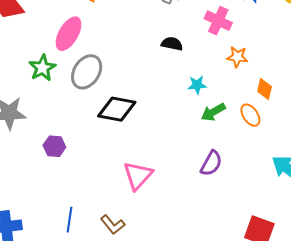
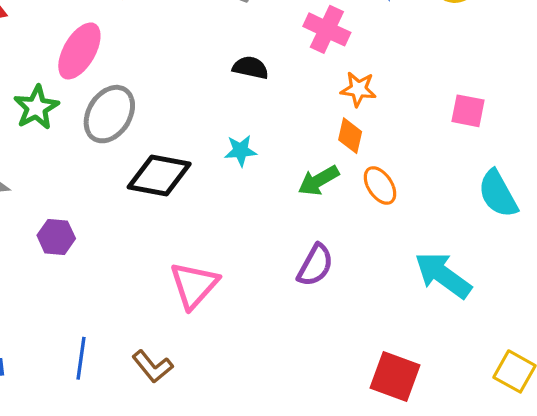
cyan star: (197, 85) -> (241, 151), moved
orange diamond: (264, 89) -> (350, 136), moved

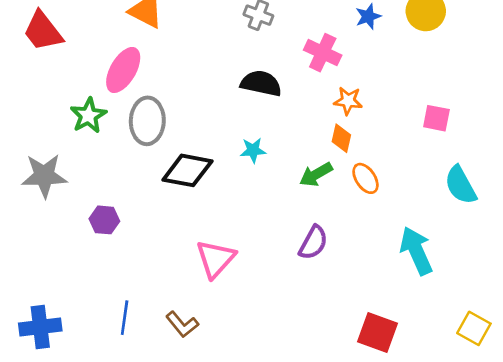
black semicircle: (250, 68) -> (261, 83), size x1.4
gray ellipse: (109, 114) -> (147, 121), turned -30
cyan arrow: (443, 275) -> (416, 251), turned 30

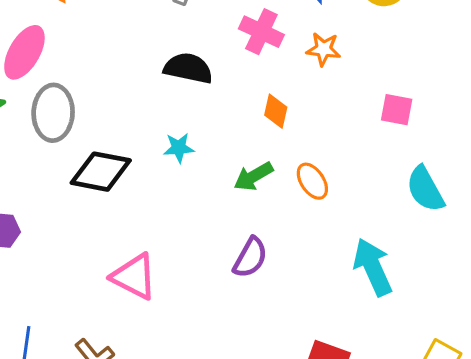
orange star: (348, 101) -> (323, 49), moved
orange diamond: (341, 138) -> (276, 111), moved
pink triangle: (216, 259) -> (134, 277), turned -45

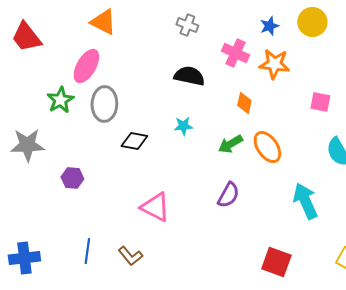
orange star: (323, 49) -> (274, 64), size x1.4
black diamond: (101, 172) -> (134, 141), size x0.7
orange ellipse: (312, 181) -> (267, 147), size x1.4

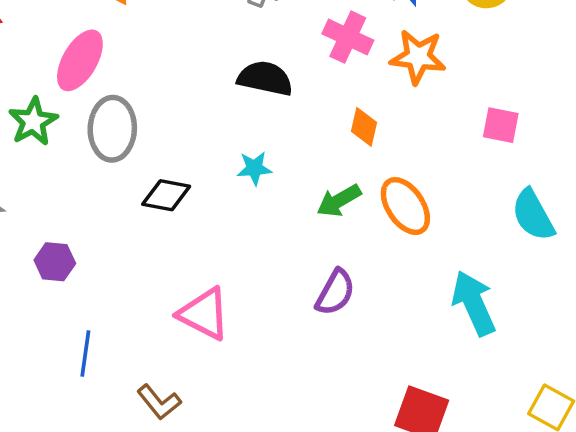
blue line: (87, 251) -> (85, 353), moved

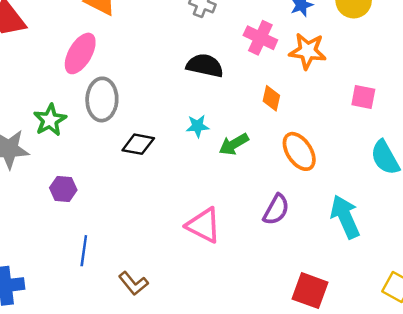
green star: (33, 122) -> (50, 120), moved
green arrow: (339, 201) -> (234, 144), moved
purple semicircle: (335, 292) -> (276, 210), moved
pink triangle: (204, 314) -> (204, 225), moved

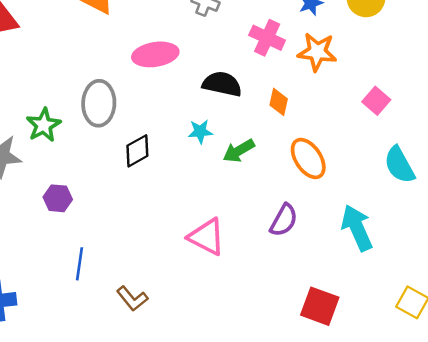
pink ellipse: (80, 53) -> (155, 54), moved, turned 51
black semicircle: (205, 66) -> (222, 84), moved
pink square: (363, 97) -> (376, 101), turned 30
black diamond: (138, 144) -> (137, 151), turned -40

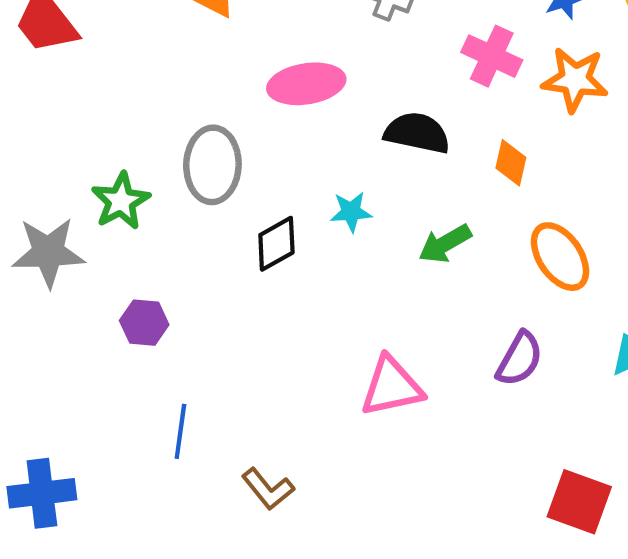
cyan star: (200, 132) -> (351, 212), moved
pink triangle: (207, 237) -> (392, 387), turned -39

